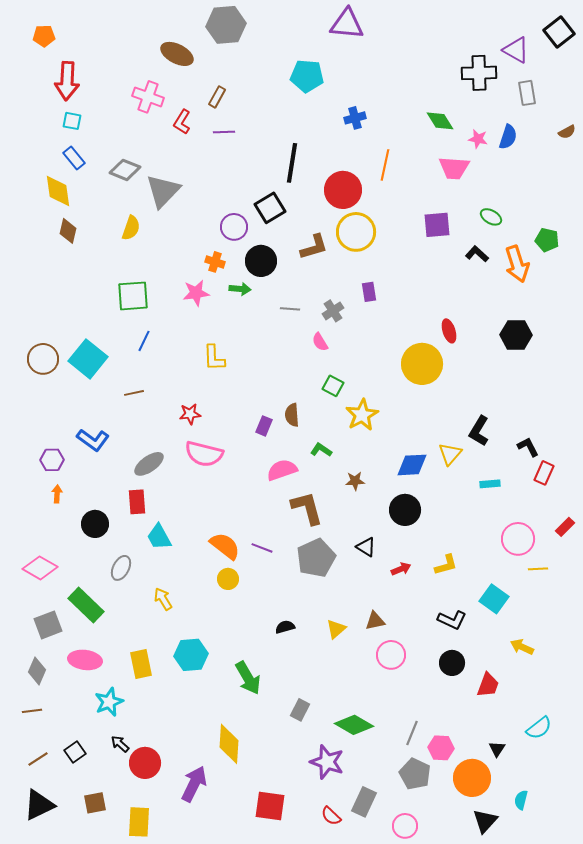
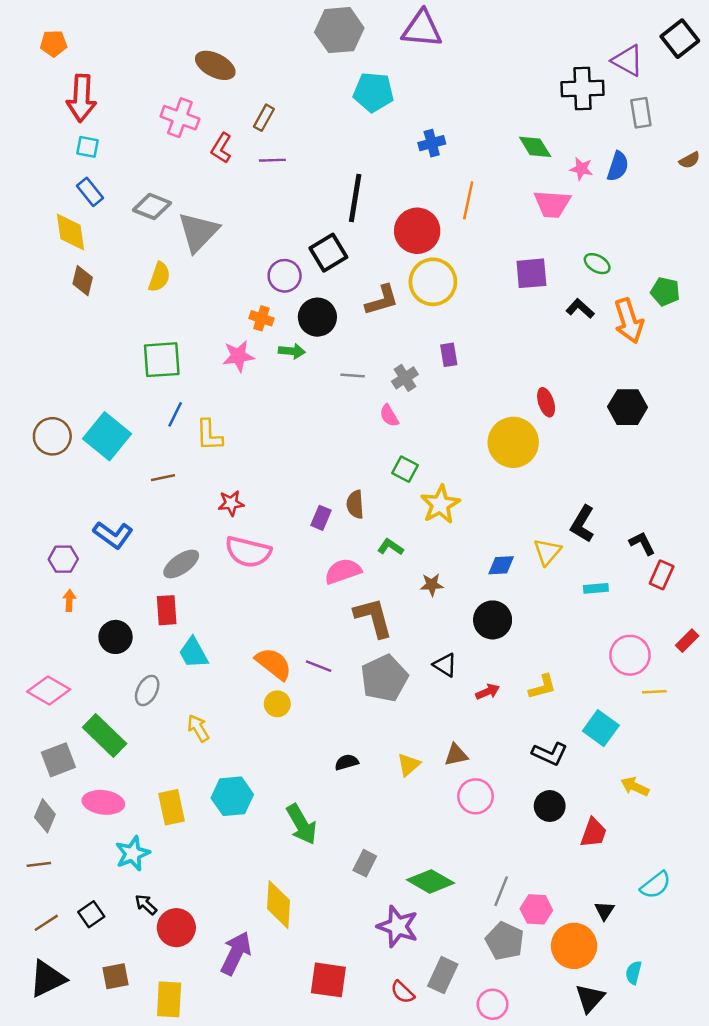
gray hexagon: (226, 25) -> (339, 30), moved
yellow L-shape: (214, 358) -> (209, 435), moved
blue diamond: (412, 465) -> (501, 565), size x0.7

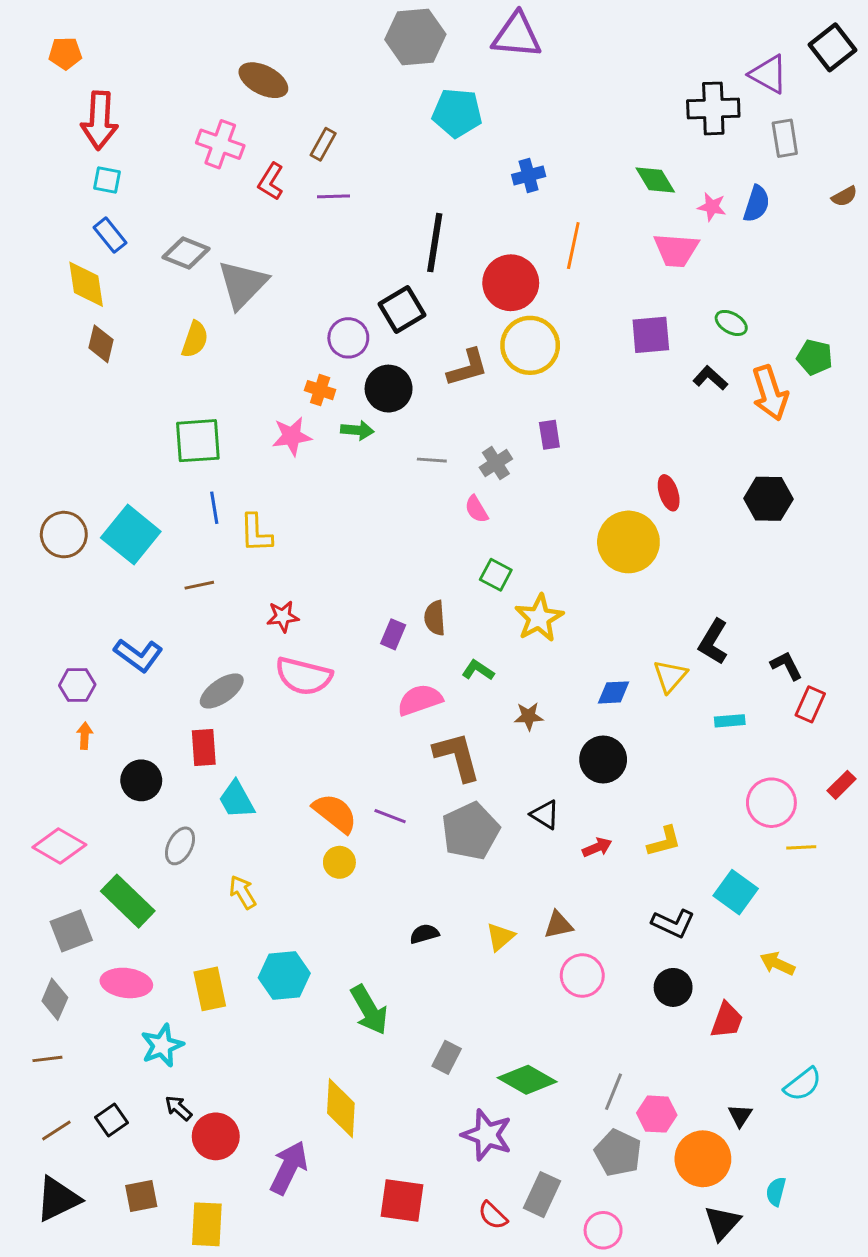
blue line: (175, 414) -> (214, 508), turned -35

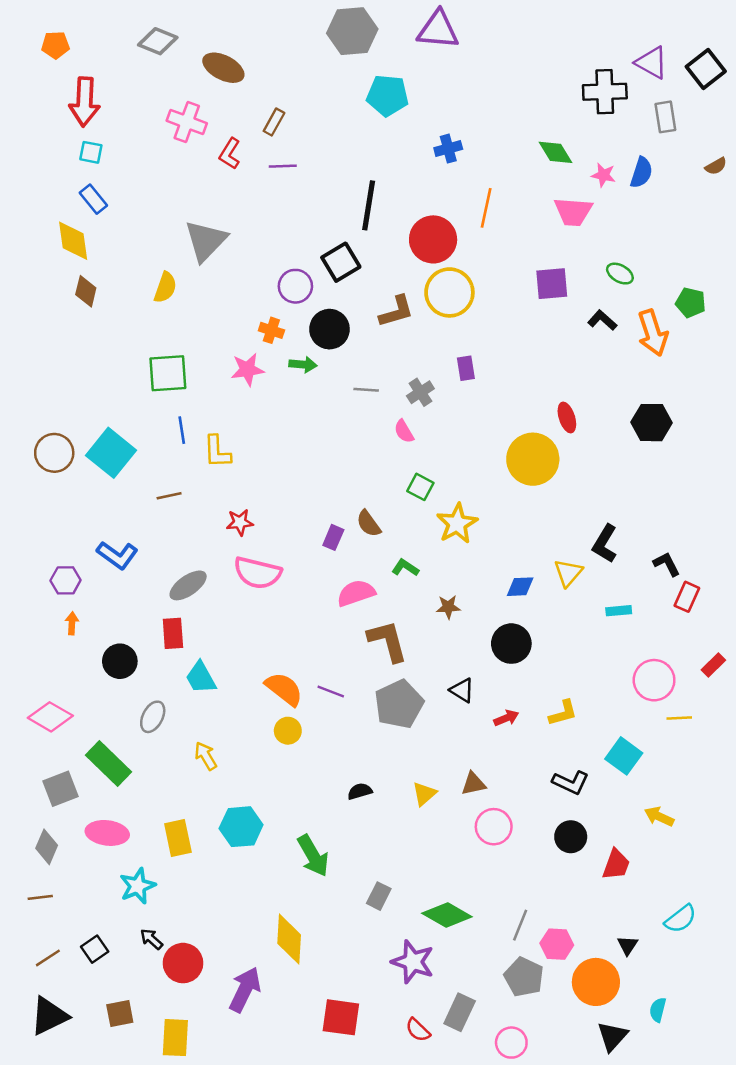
black square: (833, 47) -> (706, 69), moved
gray diamond: (186, 253) -> (158, 41), moved
brown semicircle: (435, 618) -> (369, 524), turned -32

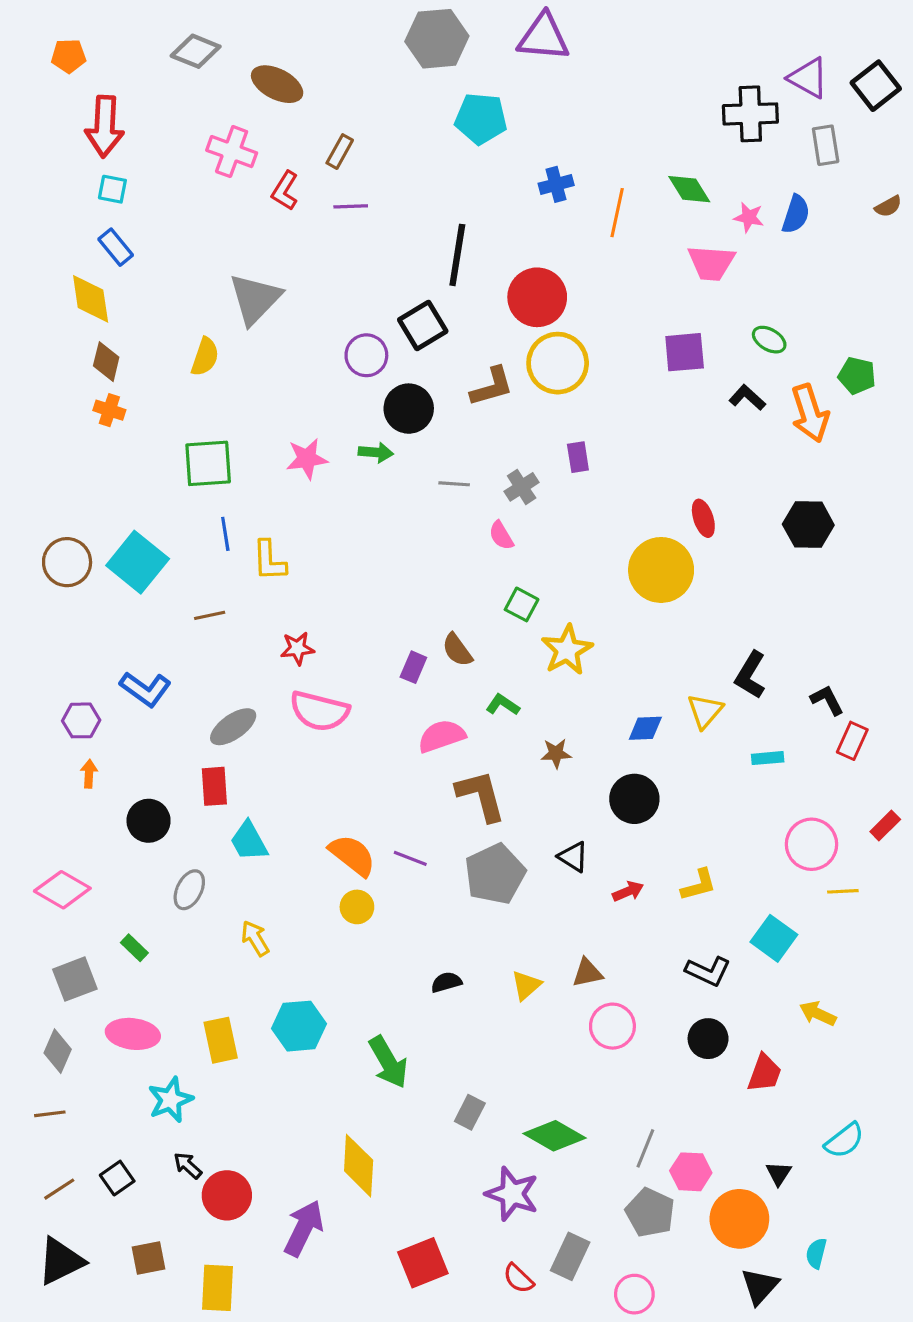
orange line: (486, 208) -> (617, 213), moved
orange cross: (271, 330) -> (109, 410), moved
green rectangle: (108, 764) -> (134, 948), size x0.5
red square: (341, 1017) -> (423, 1263), turned -30

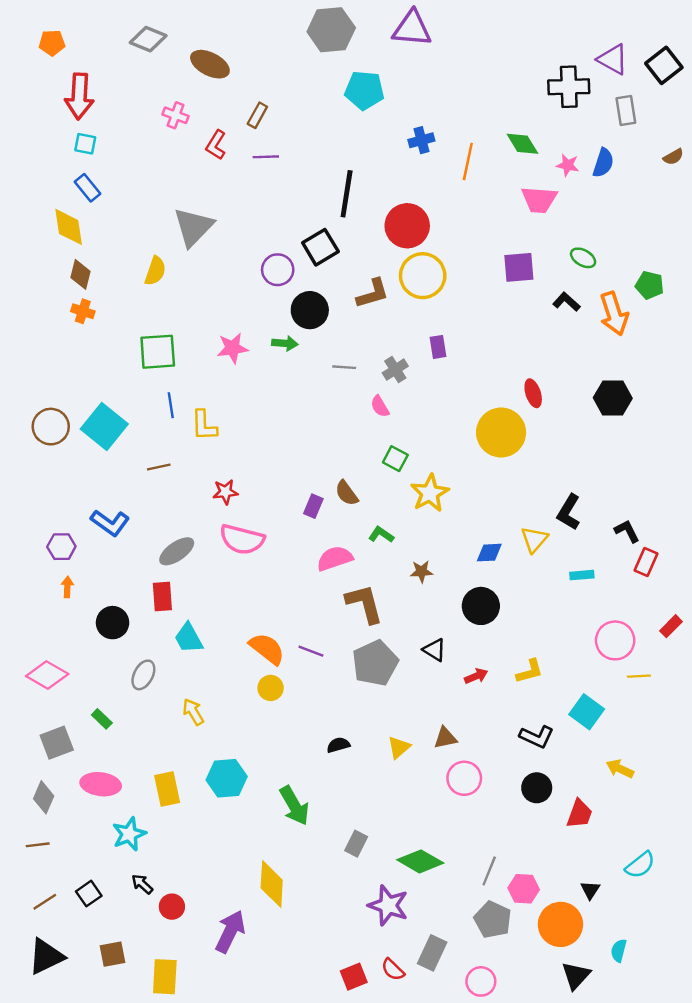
pink cross: (232, 152) -> (175, 115), size x0.7
red circle: (227, 1195) -> (172, 907), size x0.7
red square: (423, 1263) -> (354, 977), moved, size x0.7

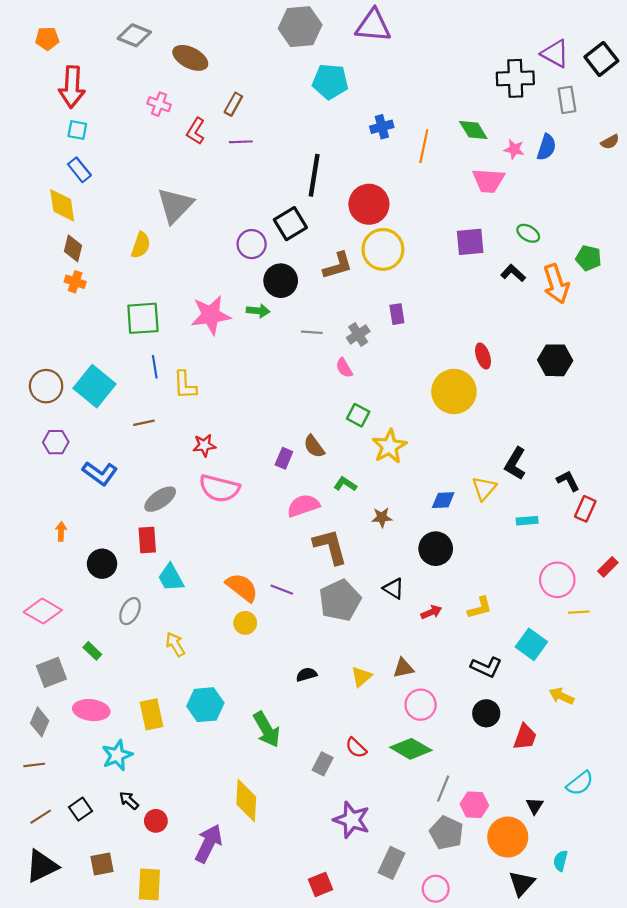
pink star: (233, 348) -> (211, 315), size x1.4
purple hexagon: (61, 547) -> (56, 442), moved
green diamond: (420, 861) -> (411, 749), moved
red semicircle: (393, 970) -> (356, 748), moved

